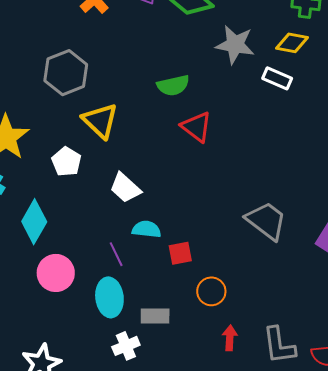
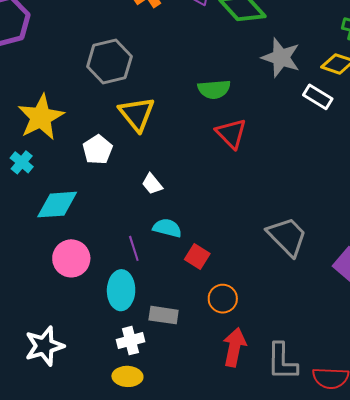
white trapezoid: (125, 188) -> (152, 184), size x0.7
cyan diamond: (34, 222) -> (57, 205), turned 48
red square: (180, 253) -> (197, 256), turned 35
red arrow: (230, 338) -> (234, 347), size x1.5

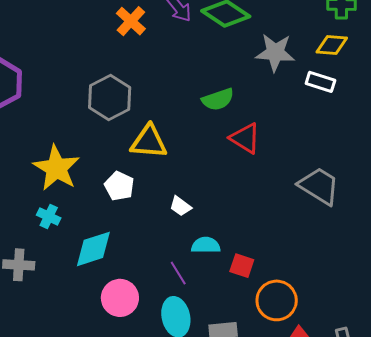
yellow triangle: (137, 114) -> (149, 142), turned -33
gray trapezoid: (287, 236) -> (319, 186), moved
orange circle: (223, 299) -> (277, 300), size x1.4

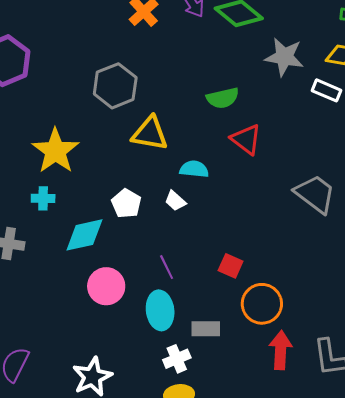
white pentagon: (119, 186) -> (126, 203), moved
cyan cross: (49, 216) -> (43, 198), turned -30
cyan semicircle: (206, 245) -> (194, 169), moved

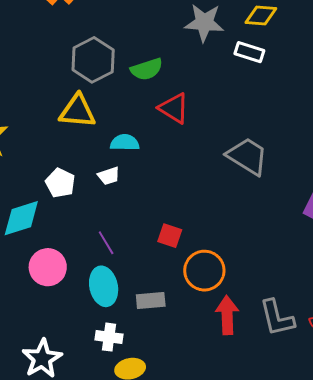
gray hexagon: (115, 86) -> (93, 60), moved
white trapezoid: (175, 201) -> (109, 176), turned -55
white cross: (177, 359) -> (109, 337), moved, turned 36

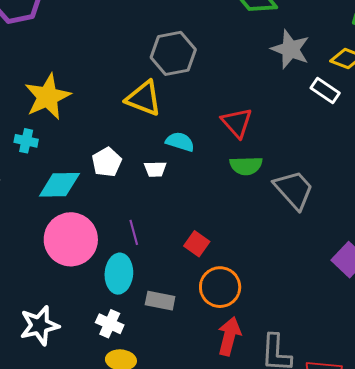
green semicircle: (147, 69) -> (246, 166), moved
pink circle: (48, 267) -> (71, 239), size x1.4

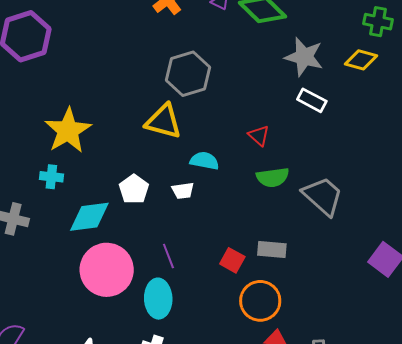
white rectangle: (325, 90) -> (312, 100), moved
red triangle: (237, 123) -> (259, 136), size x0.7
gray rectangle: (160, 301) -> (272, 249), moved

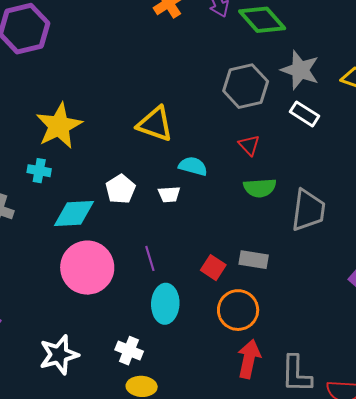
gray hexagon: (188, 74) -> (246, 86), moved
gray trapezoid: (323, 196) -> (308, 210), turned 51
cyan ellipse: (158, 299) -> (165, 304), moved

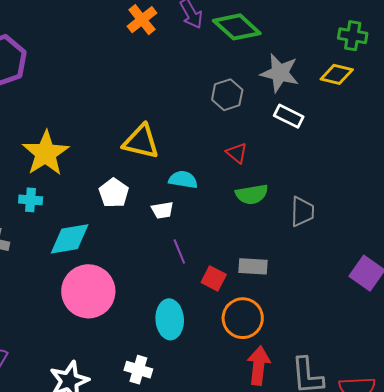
gray hexagon: (246, 86) -> (227, 95), size x0.7
white pentagon: (120, 189) -> (114, 193), moved
gray trapezoid: (308, 210) -> (302, 212), size x0.7
purple line: (150, 258) -> (179, 252), moved

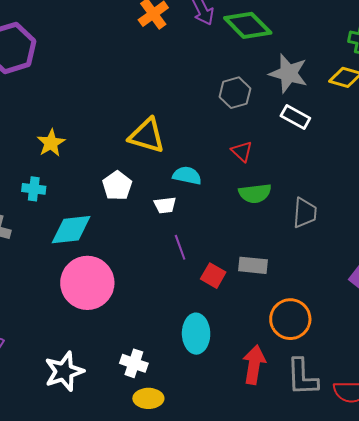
yellow star: (46, 153) -> (51, 143), size x0.6
orange circle: (243, 318) -> (290, 319), moved
cyan ellipse: (170, 319) -> (196, 334), moved

